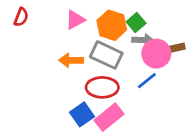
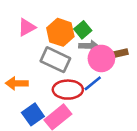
orange arrow: (71, 60) -> (17, 83), moved
red ellipse: (102, 87) -> (68, 90), moved

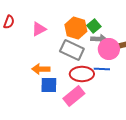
pink triangle: (27, 27) -> (39, 29), moved
blue line: (93, 83) -> (102, 69), turned 42
blue square: (33, 114) -> (49, 85), moved, turned 36

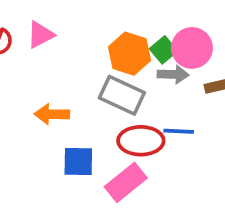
pink triangle: (39, 29) -> (40, 35), moved
pink circle: (109, 49) -> (192, 48), moved
orange arrow: (41, 69) -> (52, 114), moved

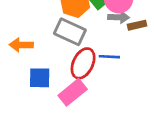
gray arrow: (173, 74) -> (119, 17), moved
red ellipse: (141, 141) -> (83, 63), turned -64

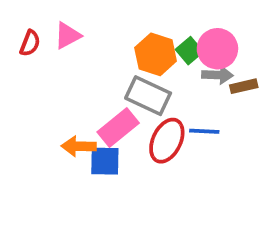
orange arrow: (21, 45) -> (79, 146), moved
pink rectangle: (73, 92) -> (118, 127), moved

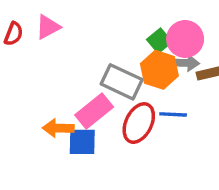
orange hexagon: (156, 54) -> (159, 70), moved

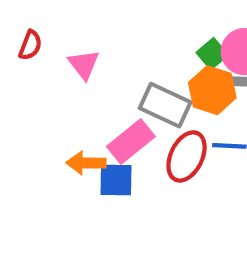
pink triangle: (48, 27) -> (84, 64), moved, turned -40

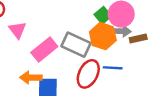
pink triangle: (84, 64) -> (17, 30), moved
pink rectangle: (131, 142) -> (44, 49), moved

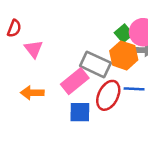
pink rectangle: (44, 49) -> (75, 81), moved
orange arrow: (31, 78) -> (32, 93), moved
blue square: (48, 87) -> (80, 112), moved

